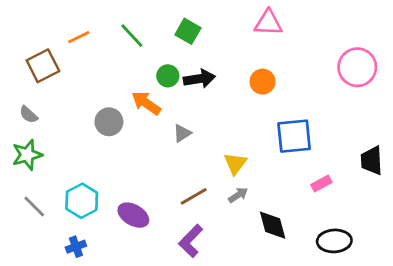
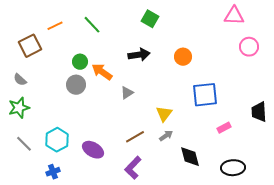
pink triangle: (268, 23) -> (234, 16), moved
green square: (188, 31) -> (150, 19), moved
pink circle: (357, 67) -> (249, 47), size x0.7
green circle: (168, 76) -> (80, 62), moved

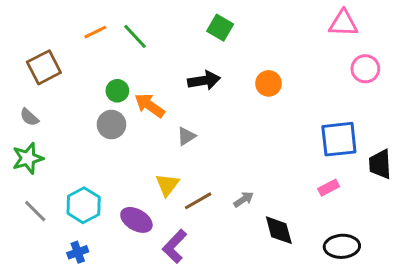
orange line: (55, 26) -> (95, 32), moved
blue square: (205, 95) -> (339, 139), moved
yellow triangle: (164, 114) -> (167, 185), moved
purple L-shape: (133, 168) -> (175, 246), moved

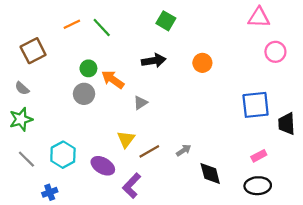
pink rectangle: (329, 188) -> (259, 156), moved
blue cross: (78, 252) -> (50, 192), moved

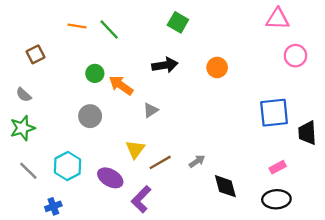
orange line: (72, 24) -> (77, 26), turned 35
brown square: (33, 51) -> (36, 54), size x0.7
gray circle: (84, 94) -> (90, 116), moved

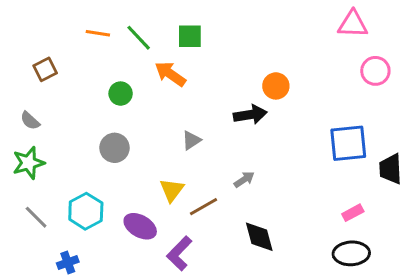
green square: (178, 22) -> (190, 36), moved, turned -30
black arrow: (165, 65) -> (250, 115), moved
orange arrow: (121, 85) -> (170, 74), moved
gray arrow: (197, 161) -> (244, 179), moved
black diamond: (225, 186) -> (259, 237), moved

